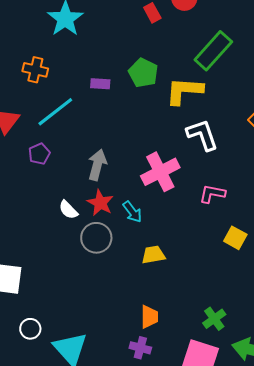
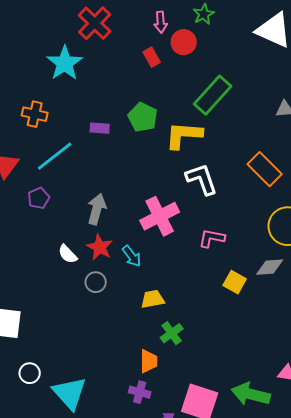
gray circle: (96, 238) -> (96, 282), size x0.7
green cross: (214, 319) -> (172, 333), moved

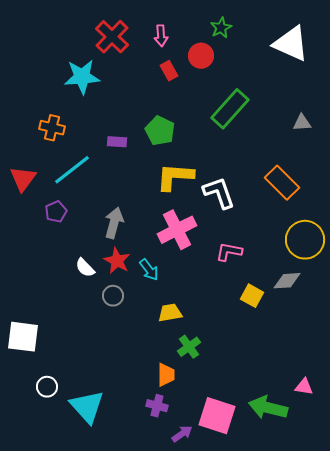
pink arrow: (161, 22) -> (161, 36), moved
cyan star: (65, 63) -> (82, 77), turned 30
yellow L-shape: (184, 135) -> (175, 177), moved

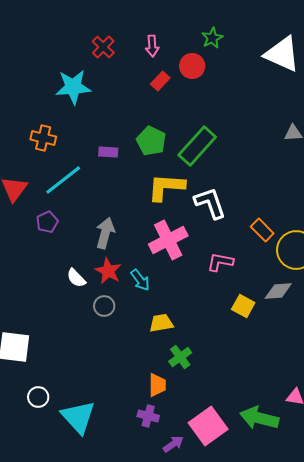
red cross: (112, 37) -> (103, 47), size x0.7
red rectangle: (169, 71) -> (160, 81), turned 72
green rectangle: (230, 109) -> (197, 146), moved
orange rectangle: (282, 183) -> (262, 230), moved, size x0.7
pink square: (217, 416) -> (208, 426), turned 36

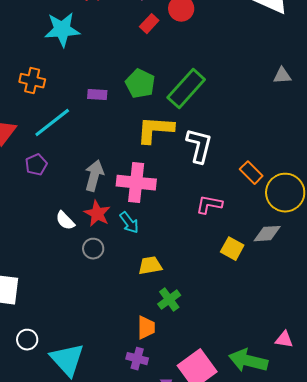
white L-shape: (210, 203) -> (199, 146), turned 33
pink cross: (168, 240) -> (136, 183), moved, turned 33

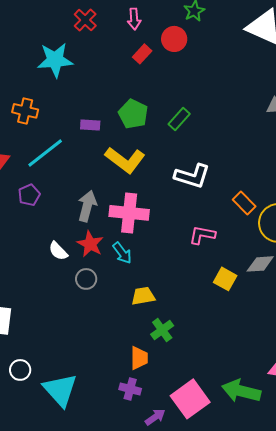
green rectangle: (186, 89) -> (179, 119), size x0.6
yellow L-shape: (155, 130) -> (125, 160), moved, turned -147
white L-shape: (199, 146) -> (192, 176), turned 93

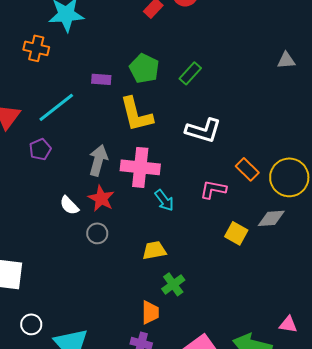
orange cross: (25, 111) -> (36, 48), moved
yellow L-shape: (125, 160) -> (136, 114), turned 39
orange rectangle: (244, 203) -> (247, 169), moved
cyan arrow: (122, 253) -> (164, 200), moved

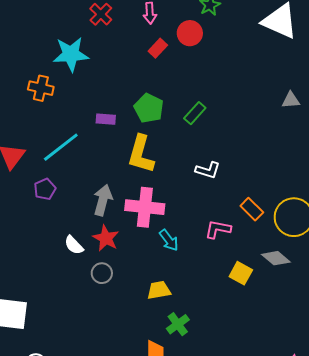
yellow L-shape: (136, 114) -> (141, 154), turned 30
white L-shape: (203, 130) -> (208, 170), size x0.7
gray diamond: (271, 218) -> (276, 258), turned 44

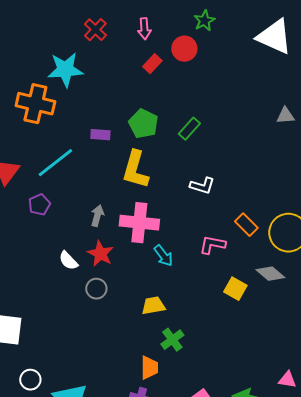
orange cross: (41, 88) -> (35, 104), size x1.5
gray arrow: (103, 200) -> (97, 216), size x0.7

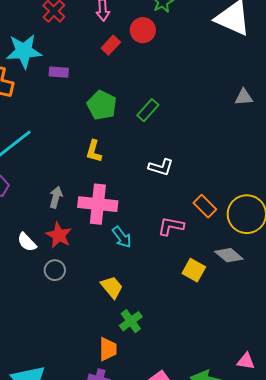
purple rectangle: (100, 135) -> (59, 72), moved
yellow L-shape: (135, 170) -> (94, 151), size x0.6
yellow trapezoid: (153, 306) -> (112, 287), turned 60

